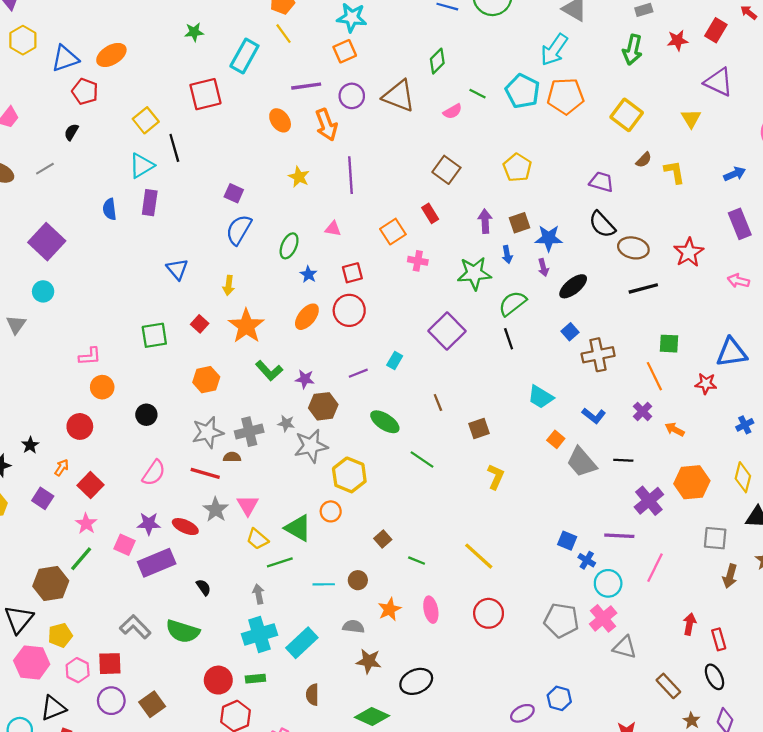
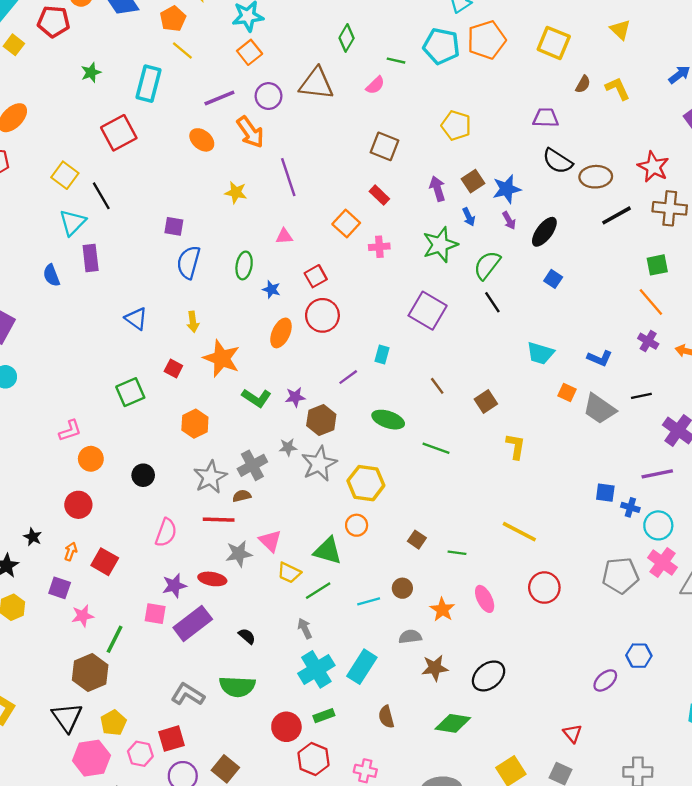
brown cross: (598, 355) -> (670, 208), moved, turned 32
gray star: (216, 510) -> (239, 554), turned -30
pink star: (86, 524) -> (83, 616), moved, turned -30

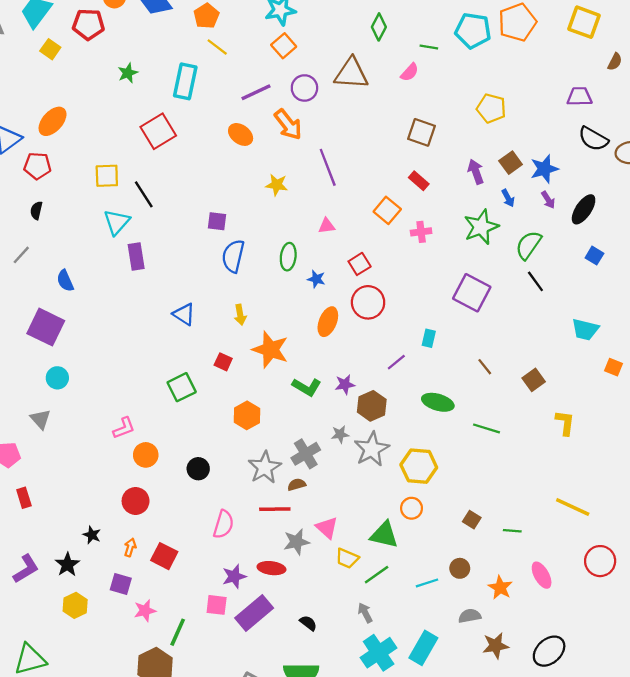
yellow square: (65, 175) -> (107, 176), turned -36
blue semicircle: (51, 275) -> (65, 281), moved

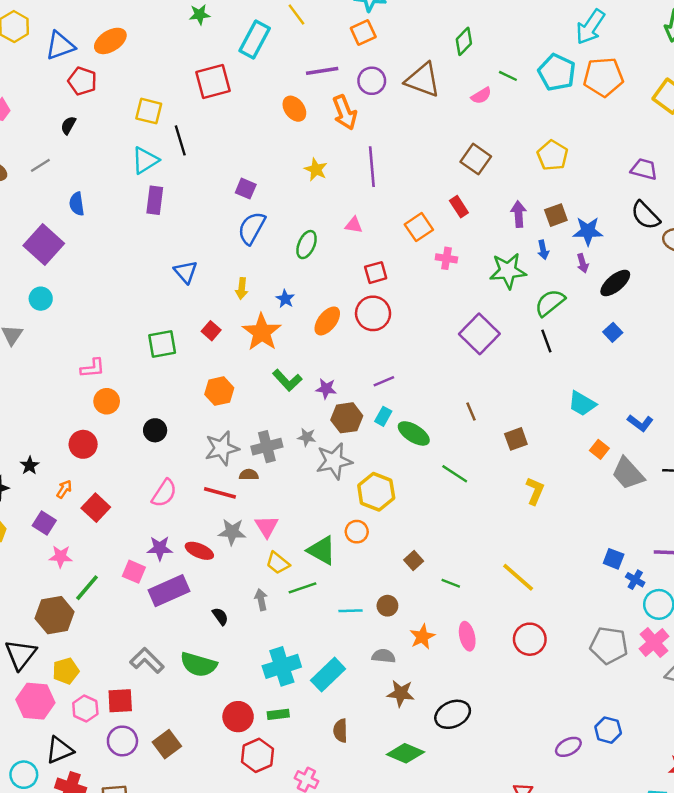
blue star: (316, 279) -> (285, 299), moved
cyan rectangle: (429, 338) -> (383, 416), moved
gray arrow: (365, 613) -> (261, 600), moved

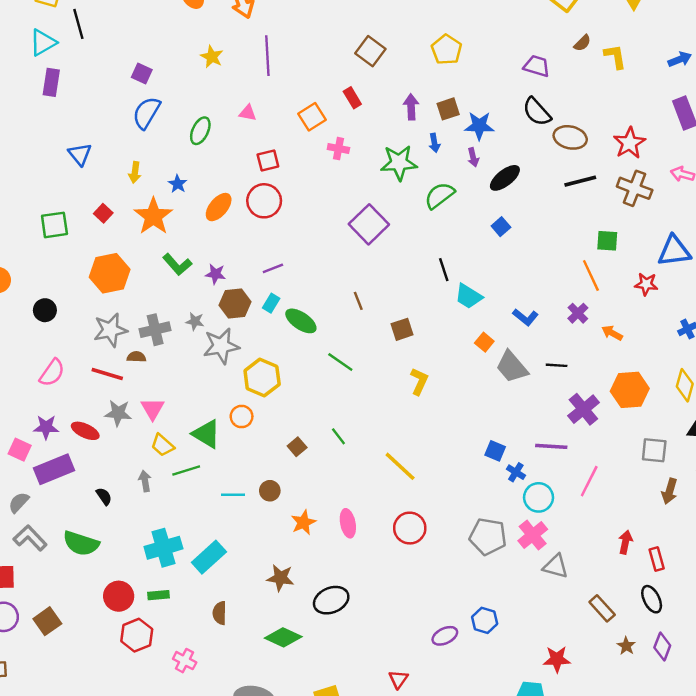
black line: (546, 341) -> (444, 270), moved
orange hexagon: (219, 391) -> (110, 273), size x1.4
green line: (451, 583) -> (338, 436), moved, turned 30
gray semicircle: (384, 656) -> (19, 502), moved, turned -55

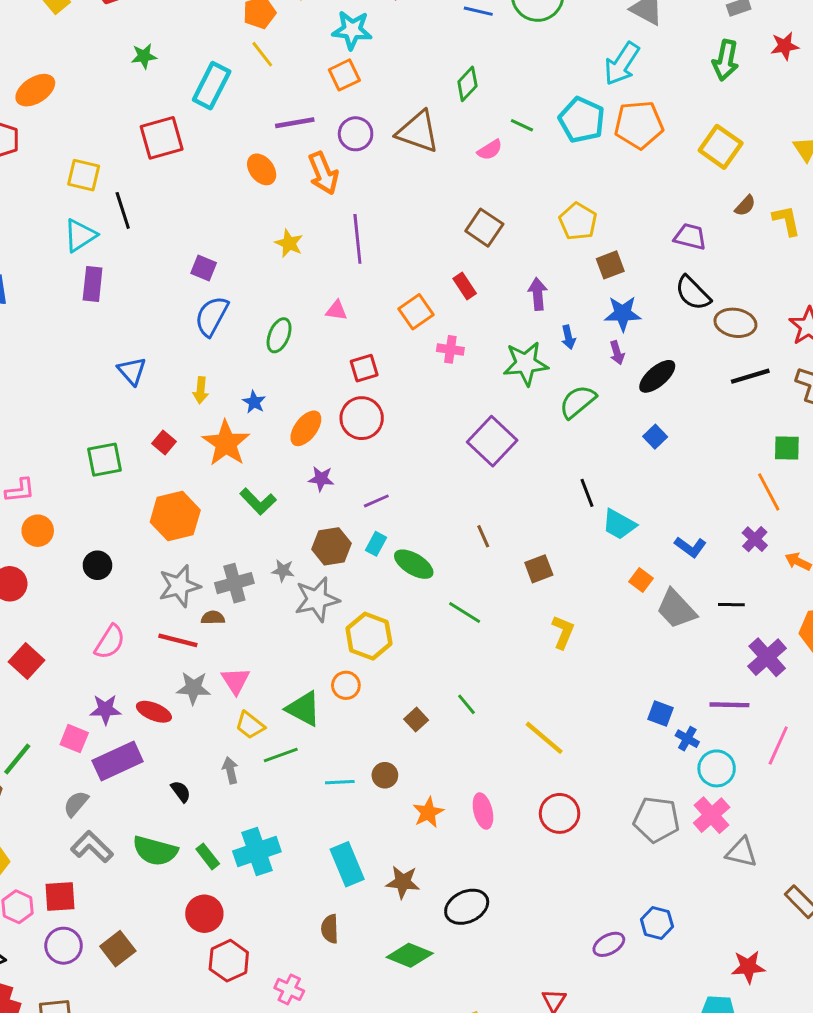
brown square: (448, 109) -> (610, 265), moved
purple star: (215, 274) -> (321, 479), moved
cyan rectangle: (209, 557) -> (347, 864), moved, turned -68
green rectangle: (159, 595) -> (208, 856), moved, turned 60

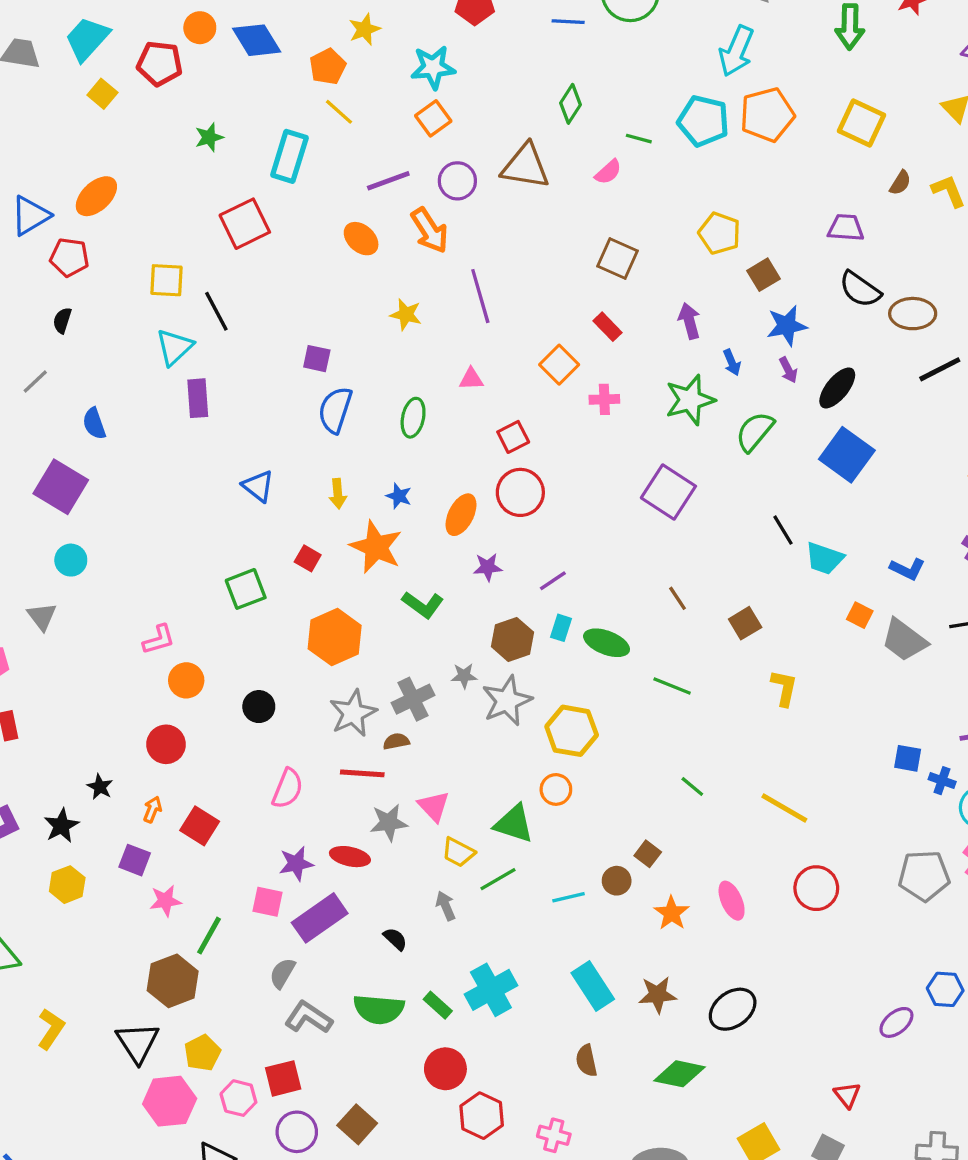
blue square: (655, 437) -> (847, 455), size x2.0
brown square: (416, 720) -> (648, 854), moved

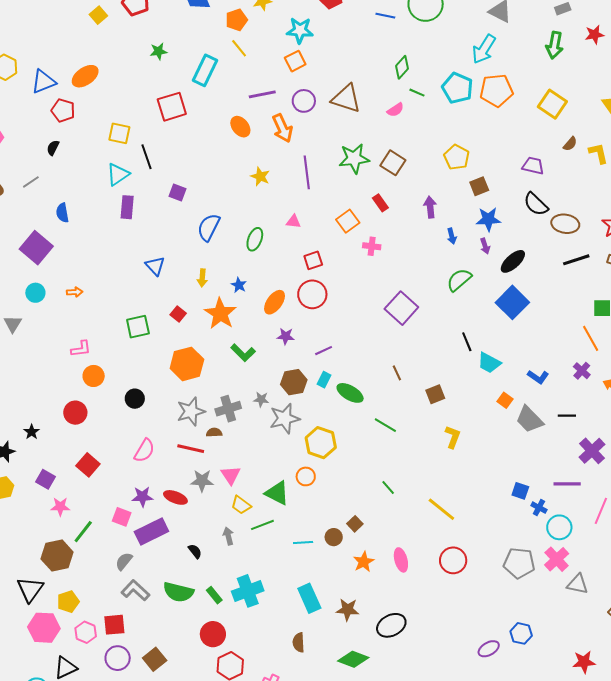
green diamond: (571, 104) -> (402, 67), moved
purple square: (317, 359) -> (178, 192), moved
green star: (690, 400) -> (354, 158), moved
orange arrow: (152, 809) -> (75, 292), moved, turned 56

